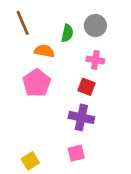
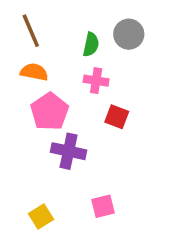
orange semicircle: (44, 51) -> (34, 72), moved
pink cross: (95, 60) -> (96, 81), moved
purple cross: (81, 117) -> (69, 151), moved

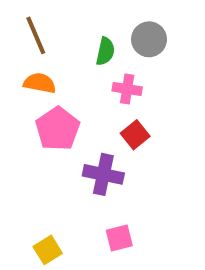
pink cross: (96, 81) -> (127, 89), moved
red square: (117, 117) -> (135, 135), turned 30
purple cross: (69, 151) -> (103, 174), moved

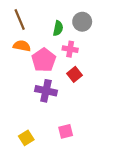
pink pentagon: (58, 129) -> (44, 60), moved
purple cross: (103, 174) -> (46, 91), moved

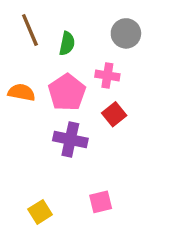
green semicircle: (58, 28) -> (67, 44), moved
orange semicircle: (22, 46) -> (22, 92), moved

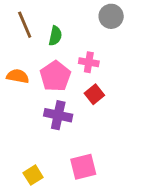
gray circle: (126, 33) -> (111, 16), moved
pink square: (101, 202) -> (83, 167), size x1.4

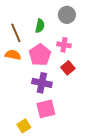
gray circle: (111, 16) -> (67, 15), moved
brown line: (25, 25) -> (16, 33), moved
pink square: (83, 167) -> (46, 109), moved

